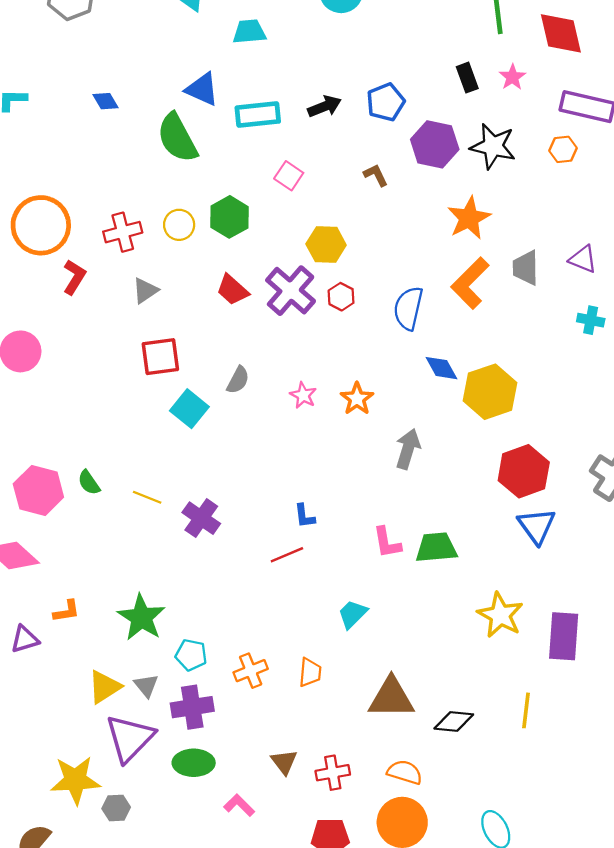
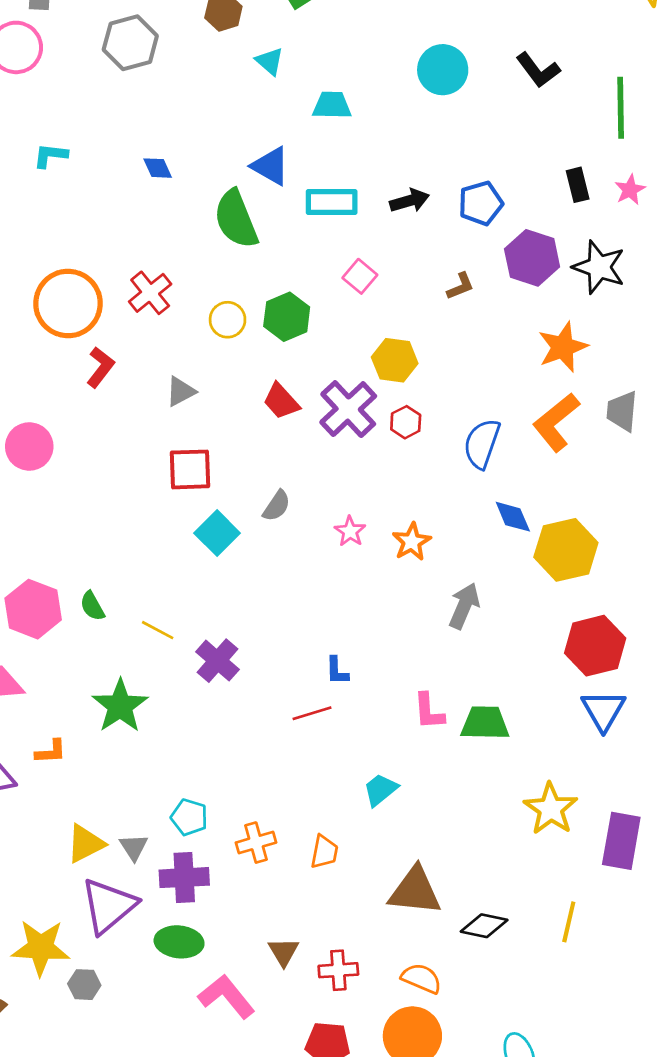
brown L-shape: (376, 175) -> (460, 286), turned 88
red cross: (123, 232) -> (150, 293), moved, turned -30
green star: (141, 617) -> (120, 706), moved
pink L-shape: (239, 805) -> (226, 996), size x1.6

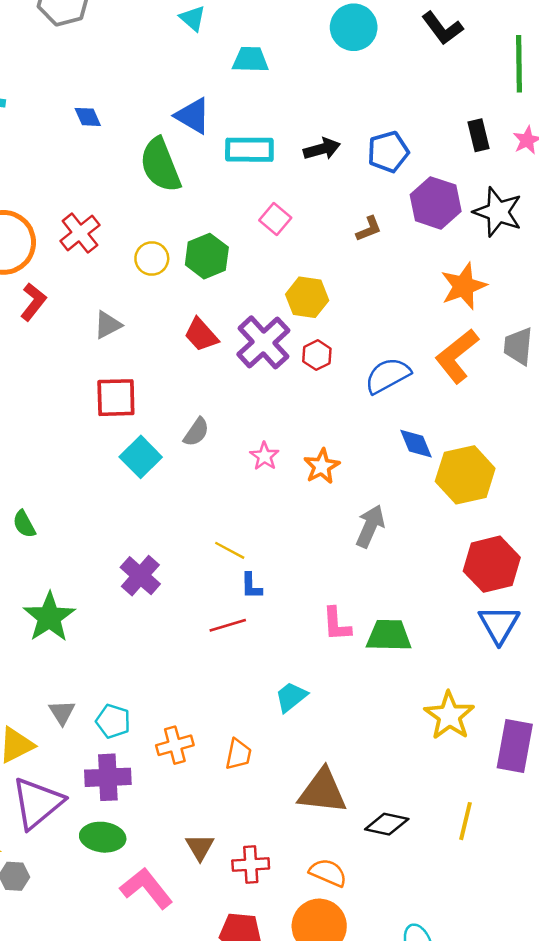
blue semicircle: (482, 444) -> (388, 375), turned 42
yellow line: (158, 630) -> (230, 550), moved
gray triangle: (134, 847) -> (62, 712), moved

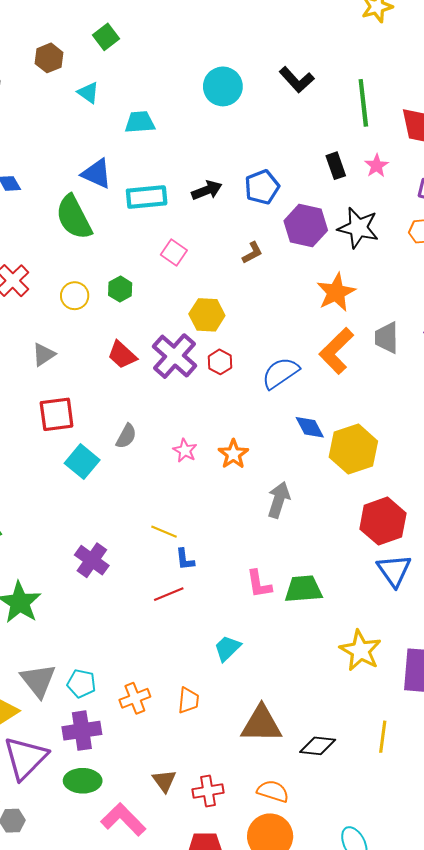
green hexagon: (207, 256) -> (120, 289), size x0.7
gray triangle: (62, 712) -> (38, 681), size x1.6

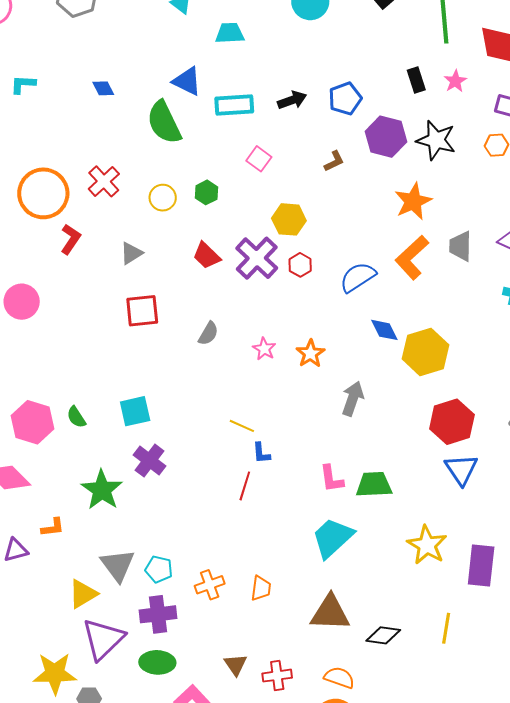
cyan square: (82, 462) -> (135, 411), moved, turned 36
purple cross: (92, 560) -> (150, 461), moved
red line: (169, 594) -> (245, 486), turned -52
cyan trapezoid: (227, 648) -> (332, 538), moved, size x1.6

